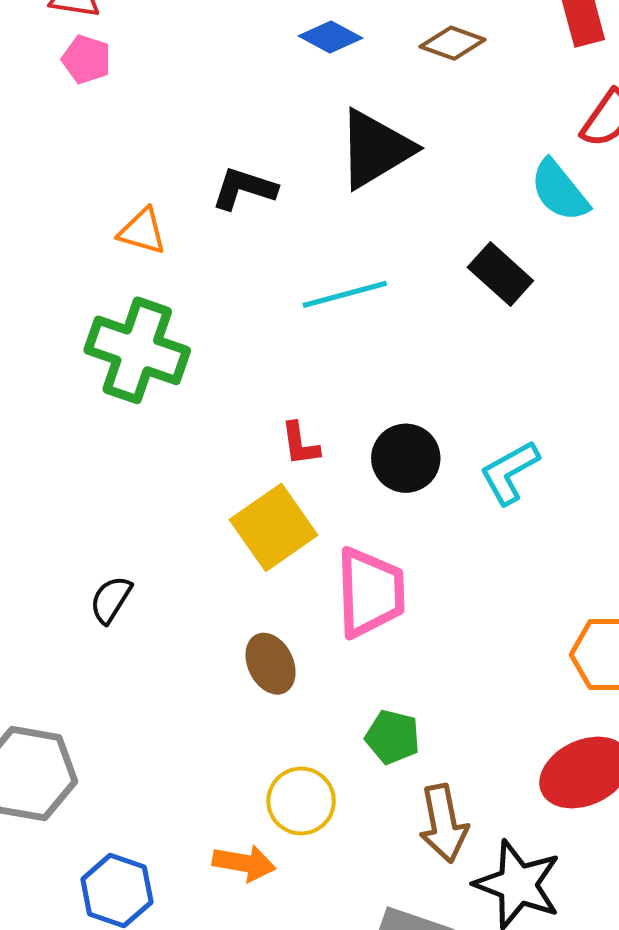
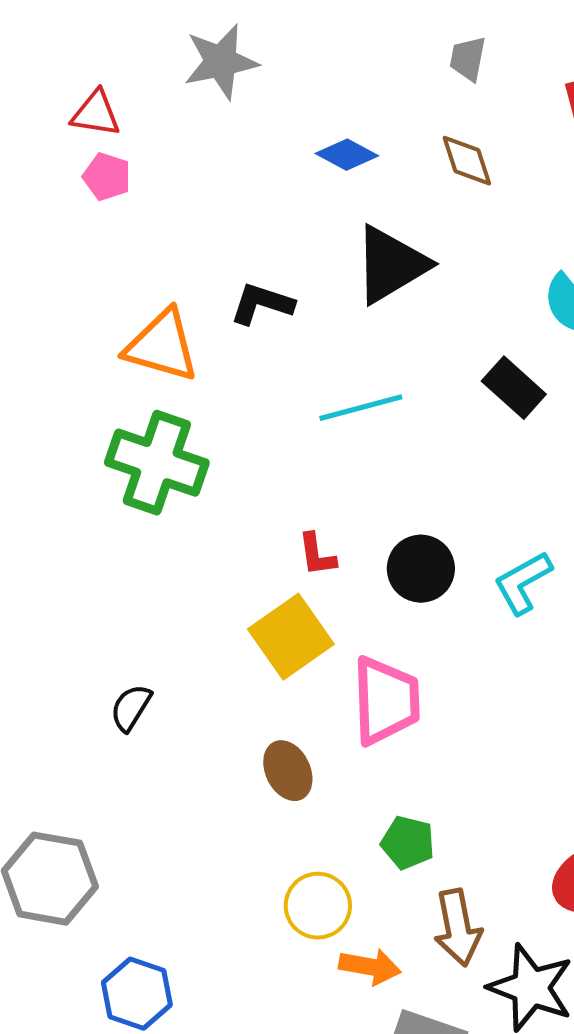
brown diamond: (453, 43) -> (467, 161), turned 52
orange triangle: (142, 231) -> (162, 346), size x1.6
orange arrow: (244, 863) -> (370, 967), moved

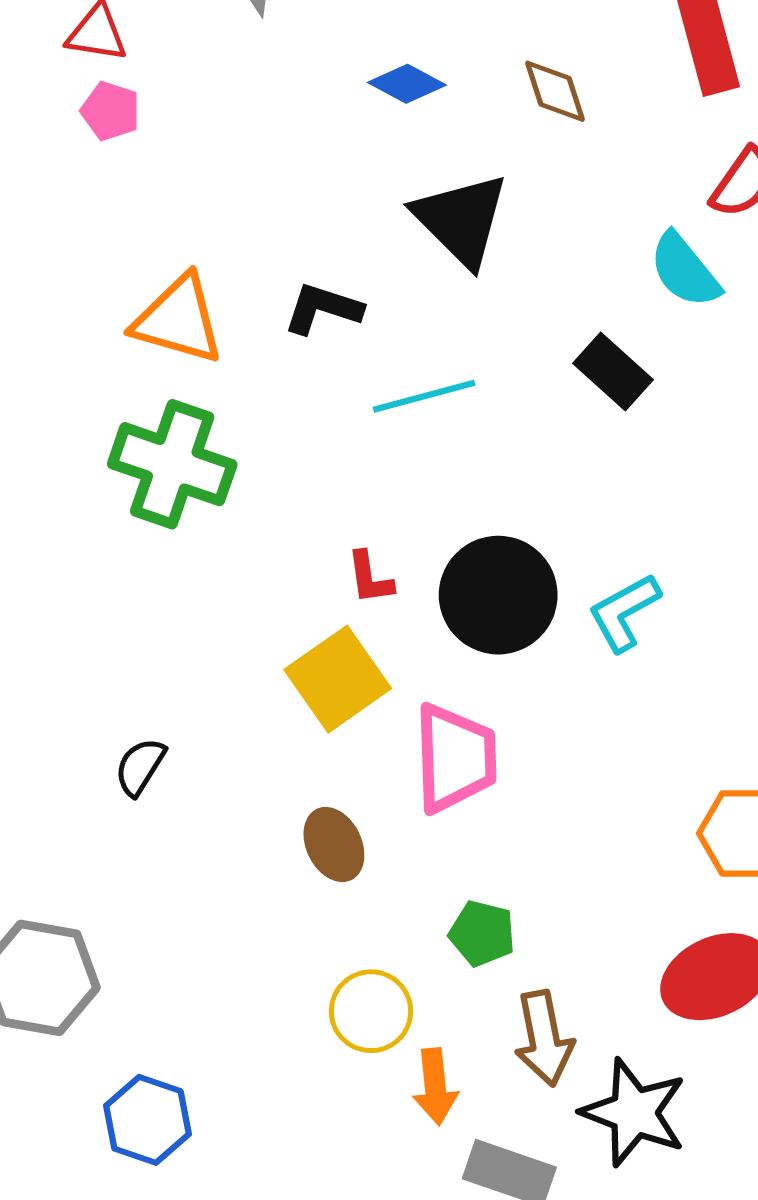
black triangle: (391, 265) -> (461, 220), turned -44
black L-shape: (262, 304) -> (323, 309), moved
black circle: (421, 569) -> (498, 595), size x1.4
orange arrow: (370, 967) -> (435, 1087), turned 74

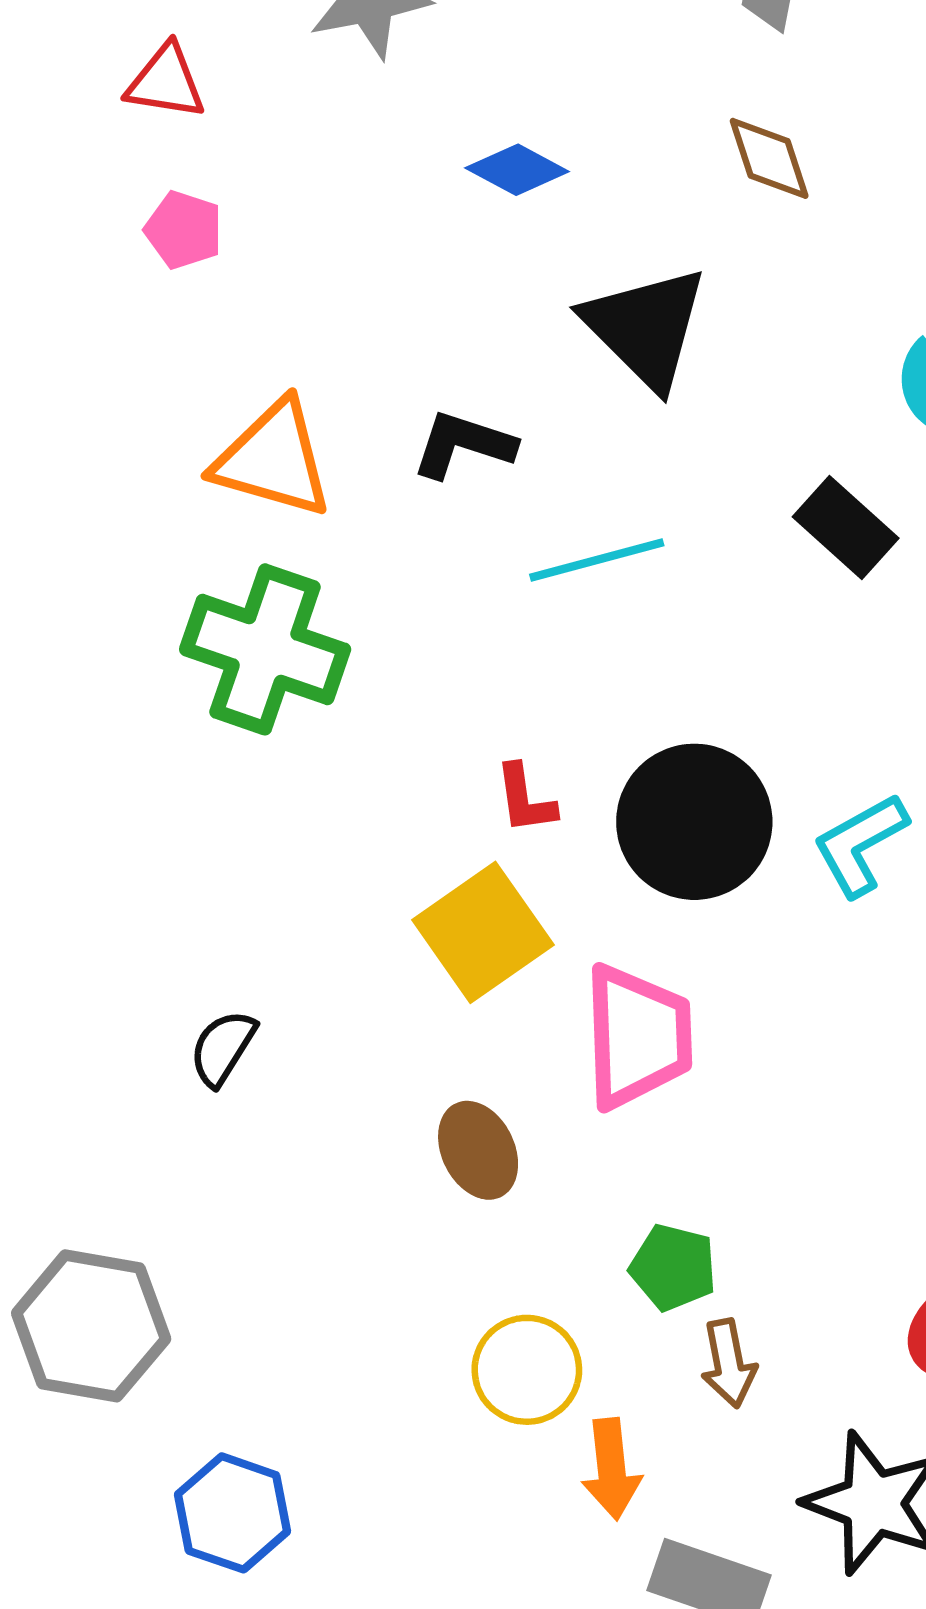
blue diamond: (407, 84) -> (517, 170), moved
pink pentagon: (110, 111) -> (184, 230), moved
brown arrow: (544, 1038) -> (728, 1363), moved, size x0.7

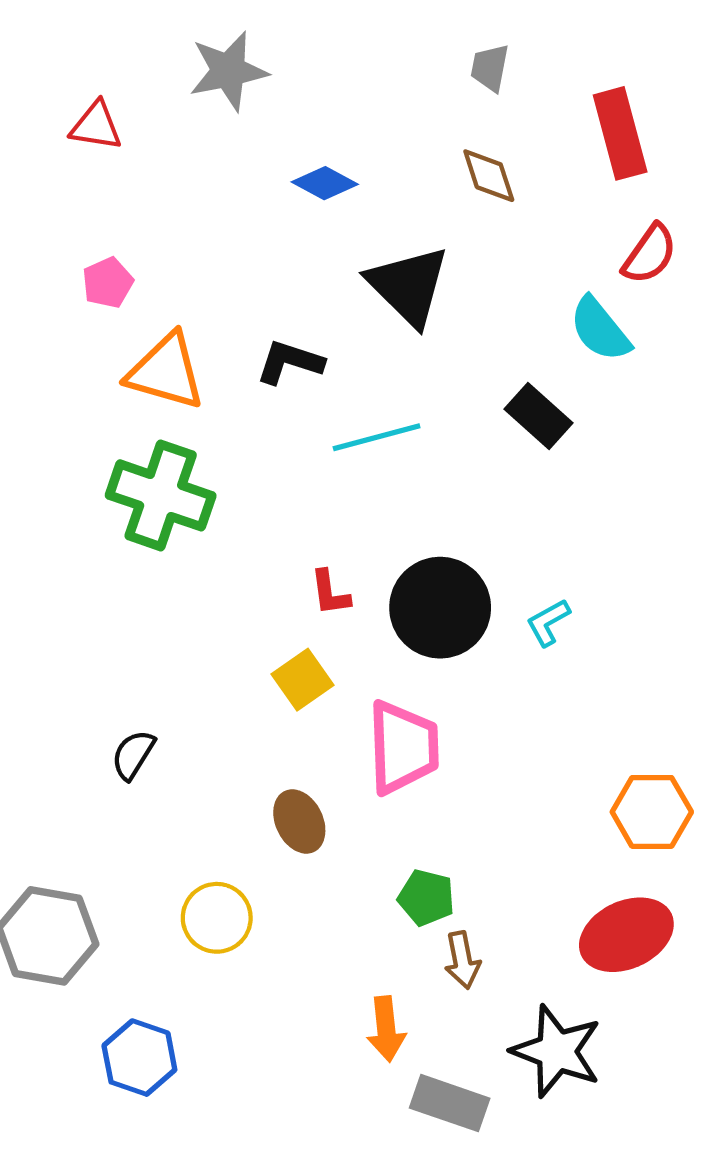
pink pentagon: (184, 230) -> (108, 283), moved, turned 30
cyan L-shape: (860, 845) -> (548, 622), size x0.7
yellow square: (483, 932) -> (302, 680), size x0.7
yellow circle: (527, 1370) -> (217, 918), moved

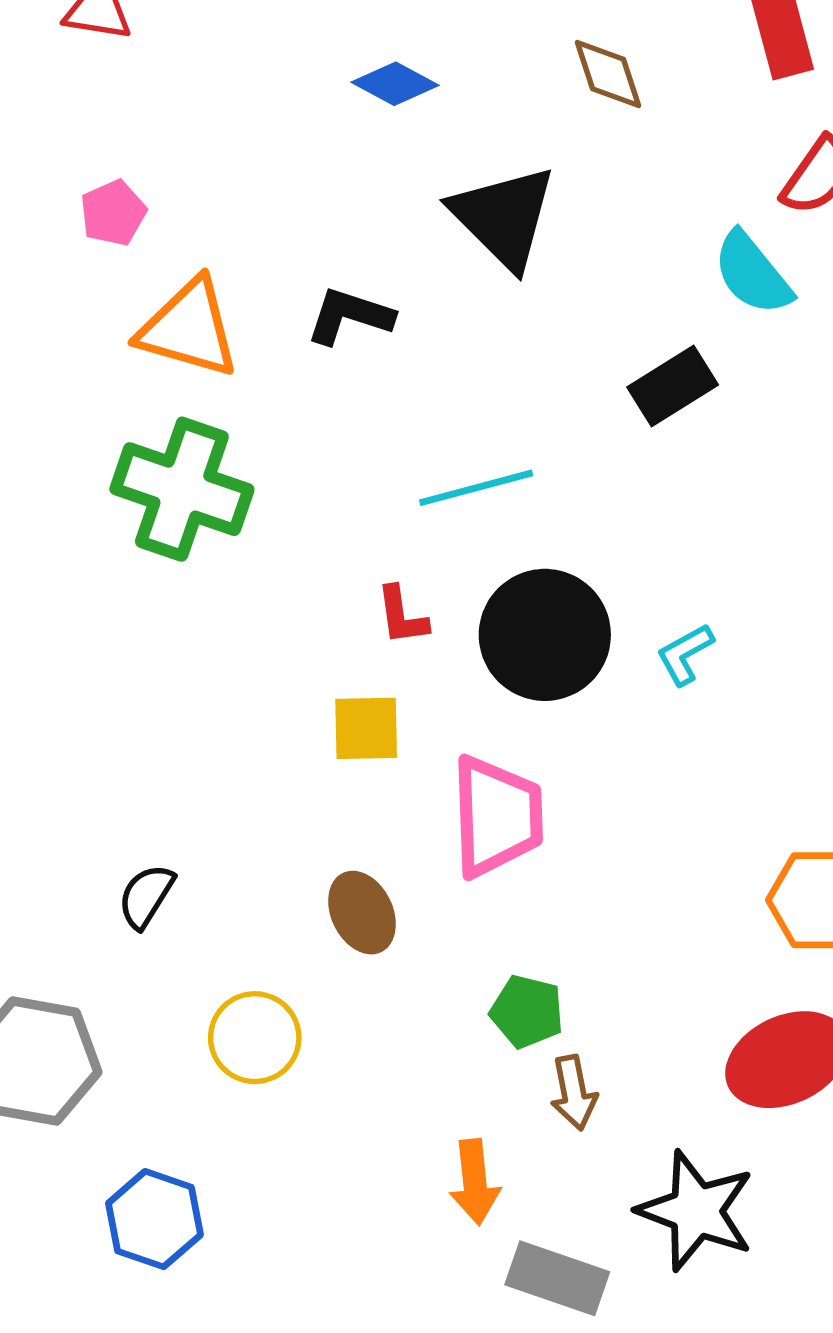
black rectangle: (539, 416) -> (673, 386), turned -74
cyan line: (377, 437) -> (476, 488), moved
yellow square: (302, 680) -> (366, 728), turned 34
black semicircle: (133, 755) -> (146, 896), moved

